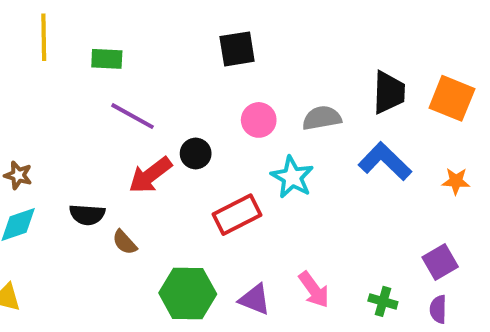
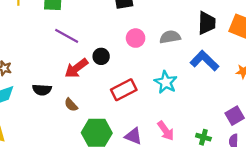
cyan star: (292, 177) -> (166, 82), moved
brown semicircle: (125, 242) -> (71, 105), moved

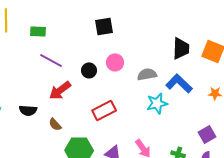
gray semicircle: (170, 37) -> (147, 74), moved
black circle: (101, 56) -> (89, 70), moved
cyan star: (166, 82) -> (157, 103), moved, turned 30

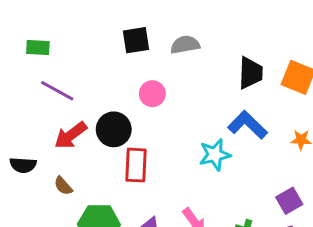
black circle: (89, 70) -> (114, 129), moved, size x1.5
gray semicircle: (147, 74) -> (185, 45), moved
red rectangle: (104, 110) -> (136, 165), turned -60

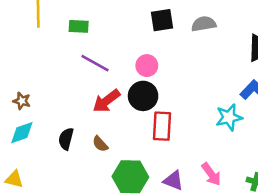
pink circle: (152, 94) -> (147, 66), moved
black semicircle: (23, 165) -> (66, 139), moved, turned 100

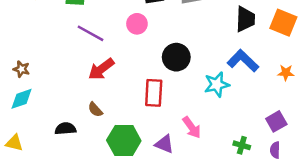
pink circle: (147, 66) -> (137, 24), moved
black circle: (143, 96) -> (176, 57), moved
black semicircle: (66, 139) -> (66, 129), moved, turned 72
pink arrow: (211, 174) -> (192, 127), moved

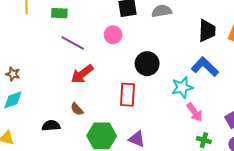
pink arrow: (192, 127) -> (195, 112), moved

